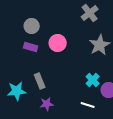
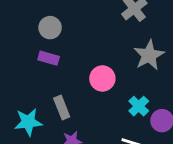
pink circle: (58, 43) -> (102, 78), moved

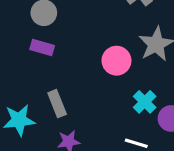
pink circle: (102, 78) -> (116, 61), moved

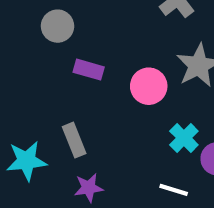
purple rectangle: (42, 47) -> (89, 70), moved

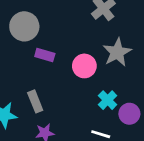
gray circle: (58, 26) -> (24, 26), size x1.4

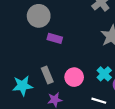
pink circle: (84, 66) -> (74, 77), moved

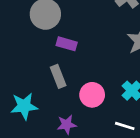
gray rectangle: (47, 75) -> (58, 76), moved

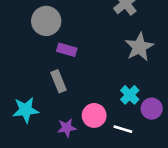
pink circle: (92, 95) -> (94, 115), moved

